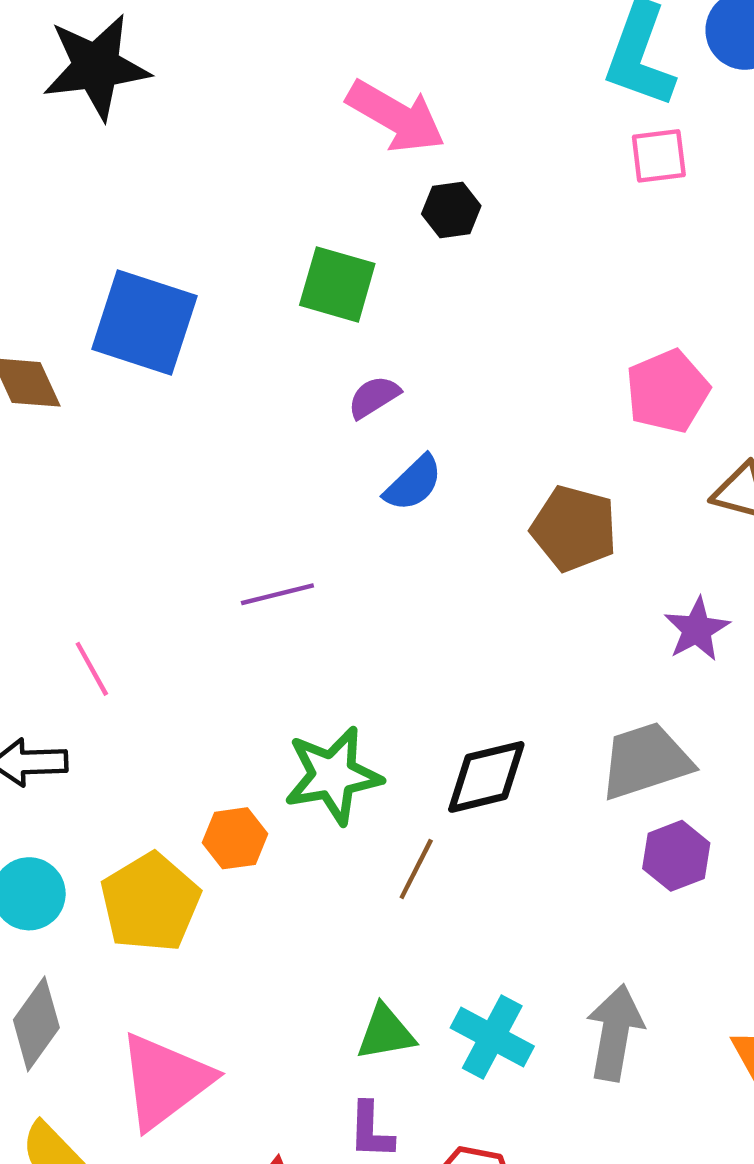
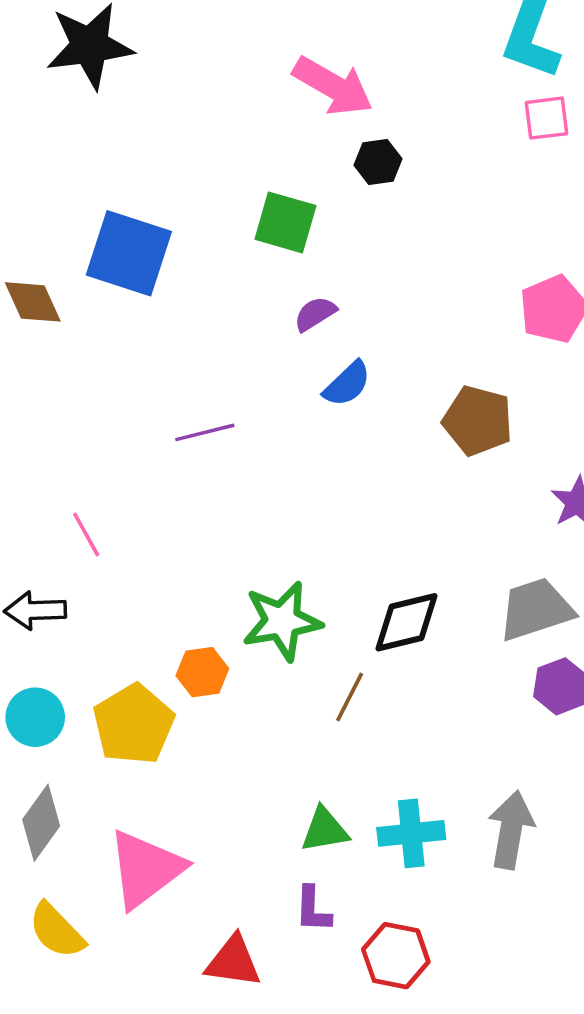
purple line: (277, 594) -> (205, 432), moved
cyan cross: (492, 1037) -> (411, 833), turned -34

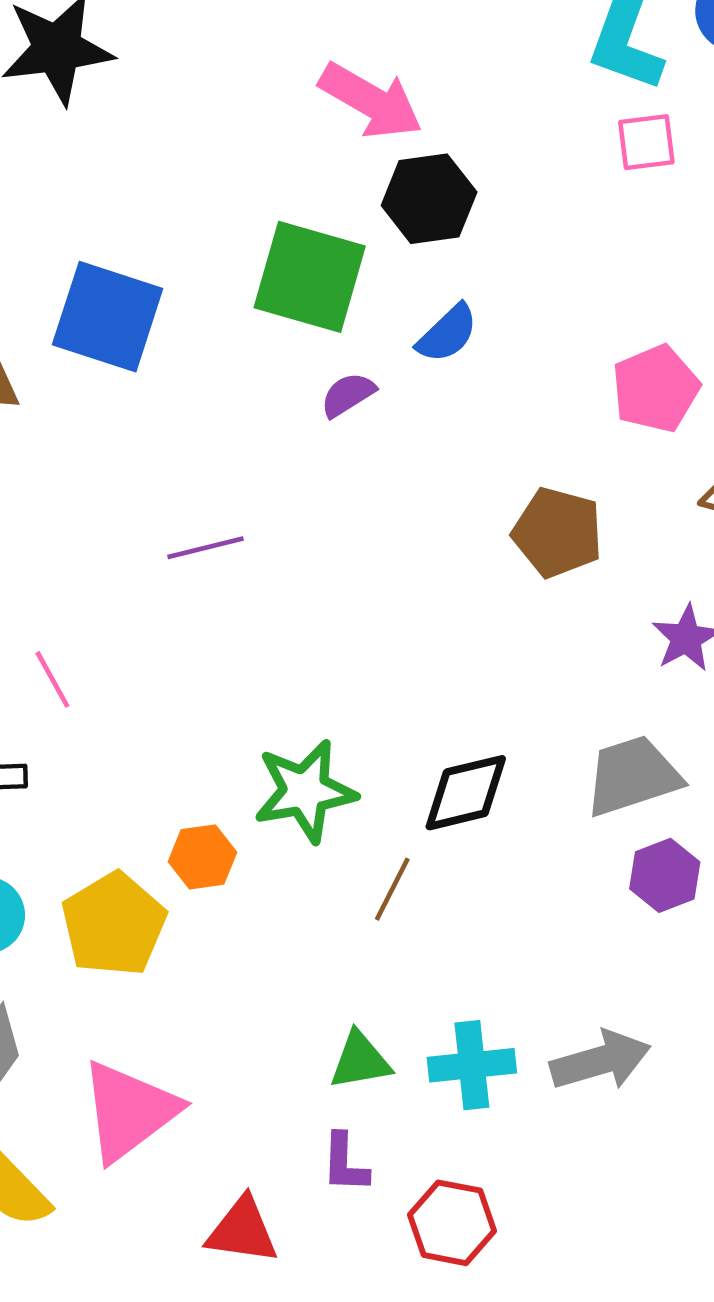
black hexagon: (378, 162) -> (429, 199), size x1.5
green square: (285, 222) -> (310, 277), size x1.4
blue semicircle: (347, 384) -> (447, 333), moved
gray arrow: (511, 830) -> (600, 1061), turned 64

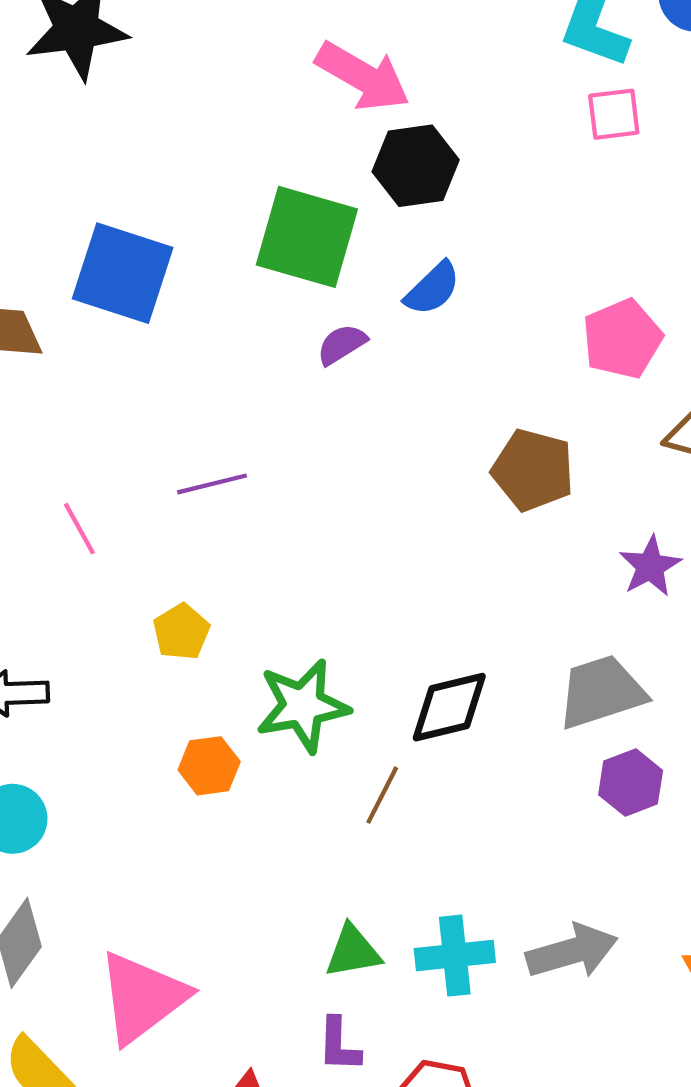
pink line: (52, 679) -> (79, 529), moved
yellow pentagon: (114, 924) -> (181, 632), moved, size x0.6

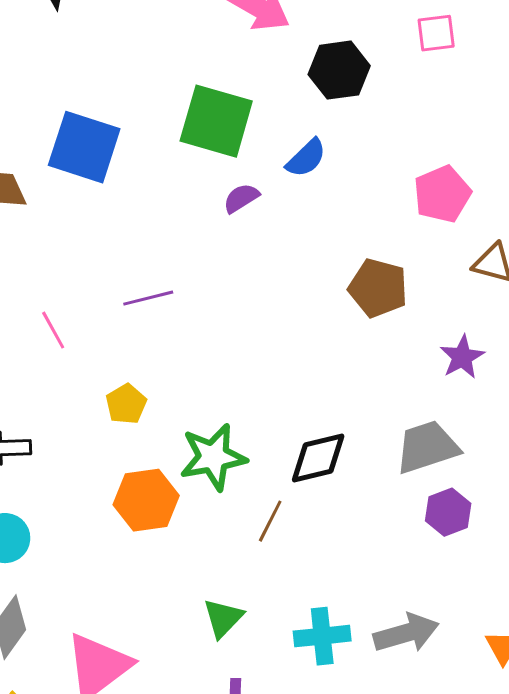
black hexagon: (416, 166) -> (339, 70), moved
orange hexagon: (209, 766) -> (146, 500), size x1.5
green triangle: (353, 951) -> (223, 618), moved, turned -36

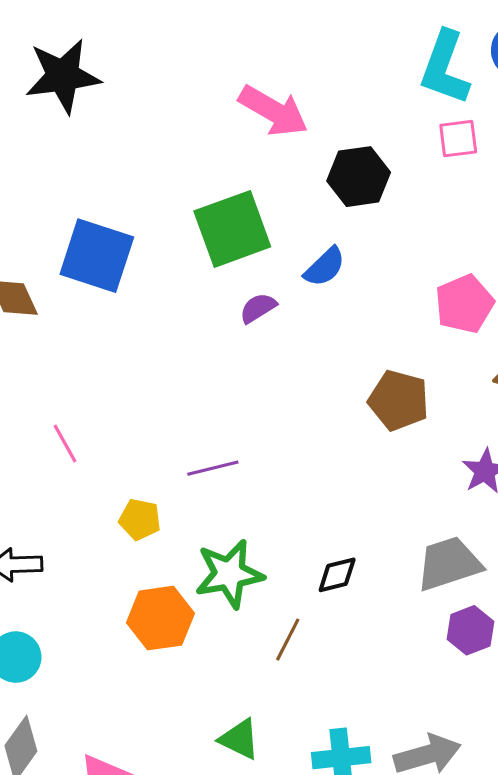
green square: (216, 121) -> (232, 229), turned -36
purple line: (148, 298) -> (213, 468), moved
yellow pentagon: (126, 404) -> (140, 519), turned -30
black diamond: (318, 458) -> (337, 575), size x0.7
green triangle: (223, 618) -> (239, 739), turned -48

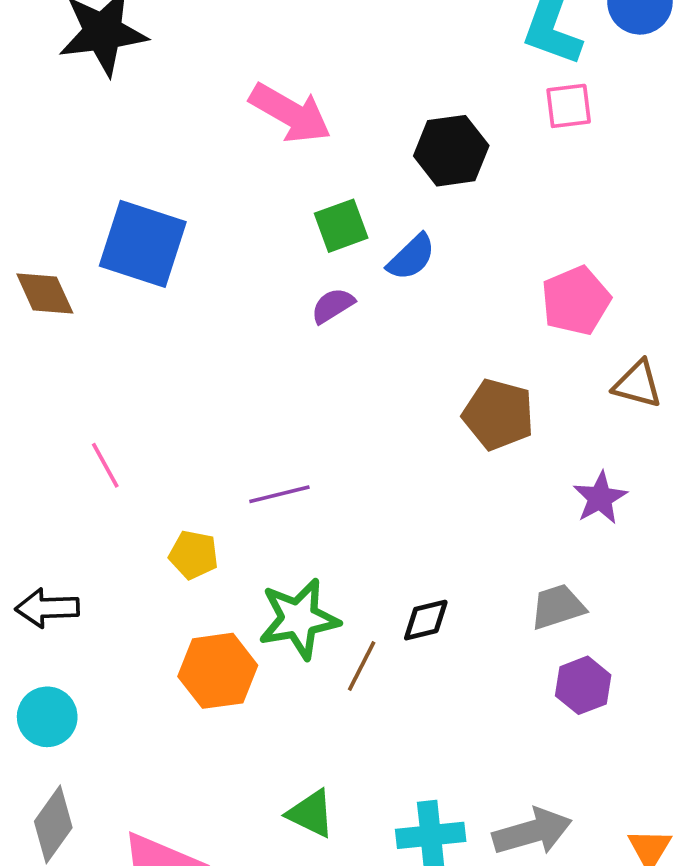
pink arrow: (273, 111) -> (290, 113), moved
green square: (232, 229) -> (341, 226), moved, size x0.6
gray trapezoid: (449, 564) -> (558, 607), size x0.7
brown line: (288, 640) -> (362, 666), moved

